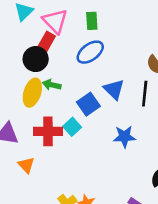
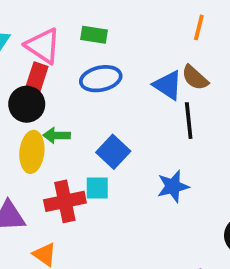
green rectangle: (92, 21) -> (94, 35), turned -66
blue ellipse: (90, 52) -> (101, 79), turned 36
blue triangle: (114, 89) -> (168, 85), moved
cyan square: (72, 127) -> (97, 188), turned -36

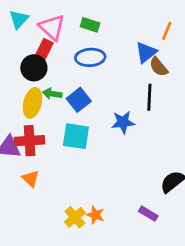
blue triangle: (168, 85) -> (146, 52), moved, turned 40
blue square: (113, 152) -> (79, 100), moved
blue star: (173, 186) -> (123, 122), moved
cyan square: (97, 188) -> (76, 136), size x1.5
red cross: (65, 201) -> (30, 141), moved

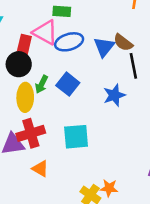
pink triangle: (52, 27) -> (45, 32), moved
blue triangle: (146, 52) -> (104, 47), moved
brown semicircle: (159, 67) -> (123, 43), moved
green arrow: (52, 94) -> (42, 84), turned -60
cyan square: (76, 136) -> (76, 137), moved

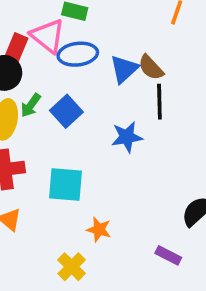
orange star: (109, 188) -> (99, 230), moved

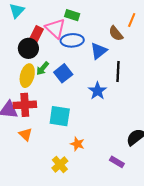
brown semicircle: (151, 68) -> (116, 33), moved
blue star: (127, 137) -> (97, 91), turned -30

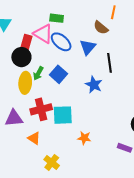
blue ellipse: (72, 40) -> (61, 42), turned 55
red cross: (25, 105) -> (41, 109), moved
yellow cross: (60, 165) -> (52, 162), moved

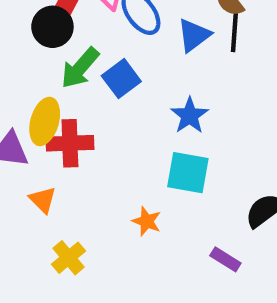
black line: (110, 63) -> (235, 31), moved
green arrow: (38, 73) -> (80, 68), size x1.5
yellow ellipse: (25, 83) -> (45, 121), moved
cyan square: (63, 115) -> (188, 173), moved

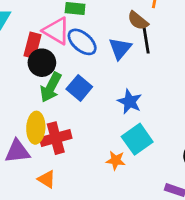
black circle: (52, 27) -> (42, 63), moved
cyan square: (188, 173) -> (137, 139), turned -32
orange star: (147, 221) -> (116, 160), moved

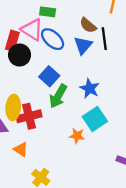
brown semicircle: (138, 21) -> (88, 25), moved
green arrow: (51, 87) -> (58, 96), moved

